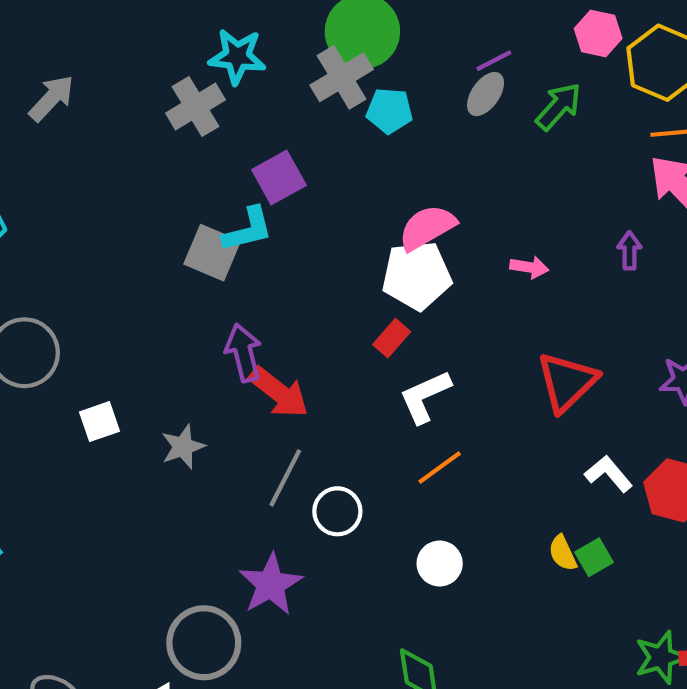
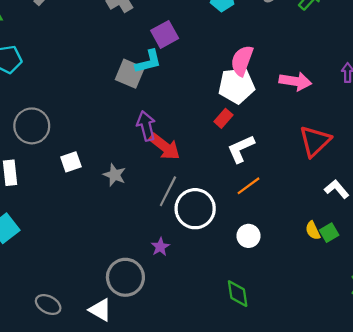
pink semicircle: (427, 228) -> (242, 61), turned -40
pink arrow: (529, 267) -> (295, 81), size x1.6
gray star: (183, 447) -> (115, 175), turned -30
white circle: (337, 511) -> (195, 209), size x1.6
purple star: (271, 584) -> (160, 247), size x0.6

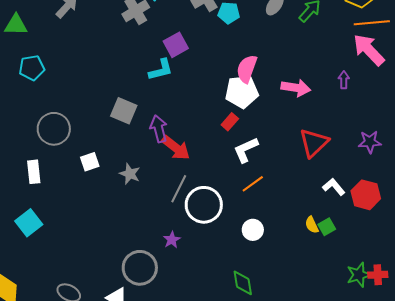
gray square: (130, 74) -> (124, 111), moved

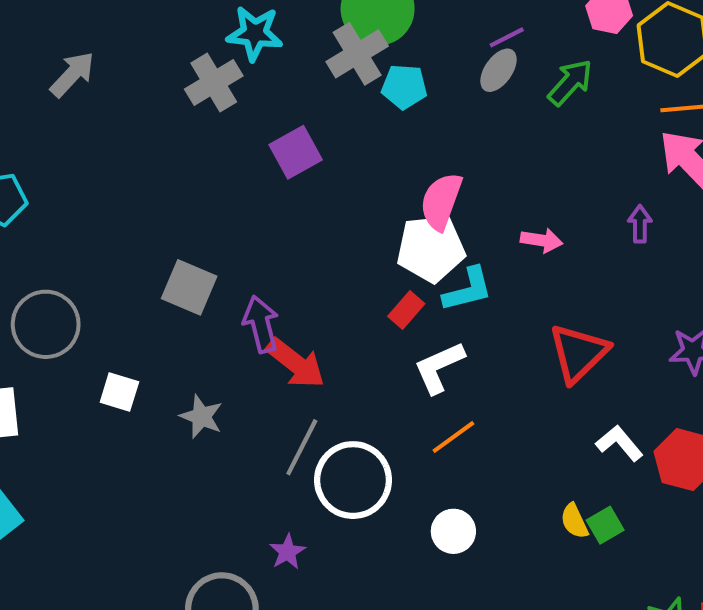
cyan L-shape: (161, 70) -> (468, 289), moved
pink arrow: (296, 88) -> (542, 240), size x0.7
white square: (90, 162) -> (119, 392), turned 36

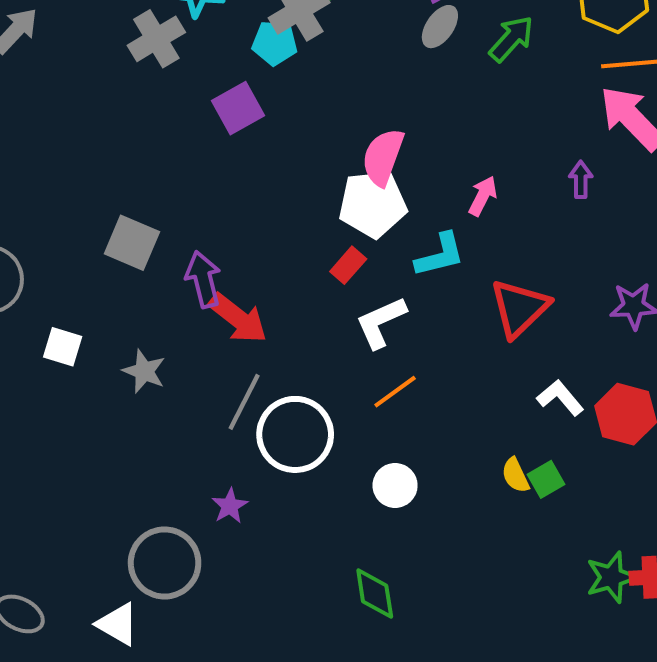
cyan pentagon: (404, 87) -> (275, 43), moved
pink arrow: (542, 240) -> (483, 196), turned -72
cyan L-shape: (468, 289) -> (440, 255), moved

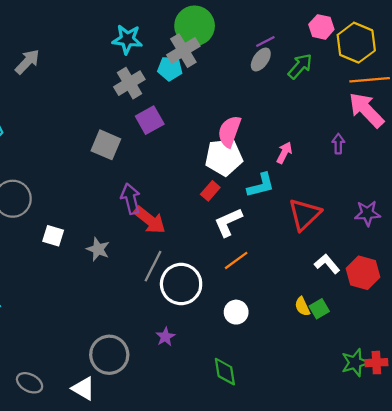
gray cross: (156, 39) -> (129, 83), moved
purple square: (238, 108) -> (150, 120), moved
gray square: (132, 243) -> (106, 145), moved
purple star: (230, 506) -> (165, 337), moved

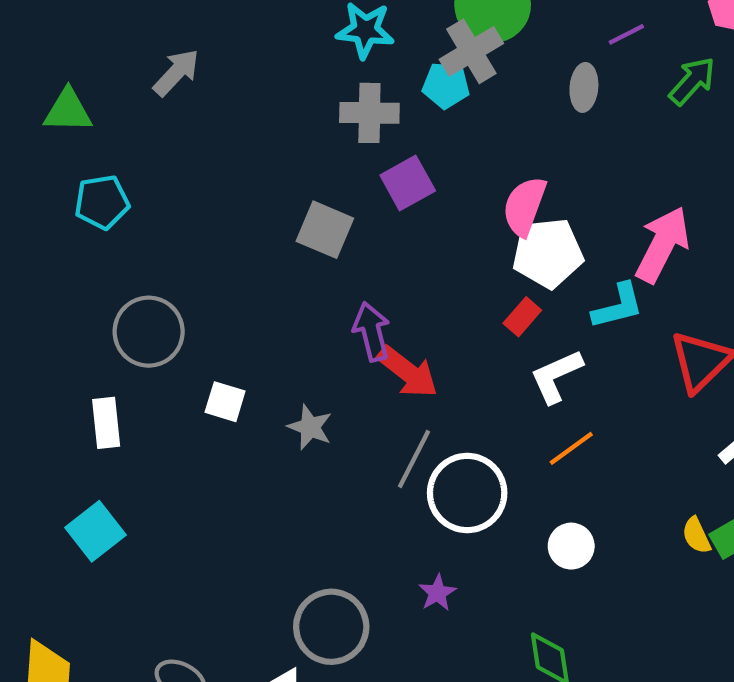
gray ellipse: (261, 59) -> (584, 87), moved, turned -30
gray cross: (129, 83) -> (369, 113), turned 32
pink semicircle: (229, 131) -> (524, 206), moved
pink arrow: (284, 153) -> (662, 245), size x1.8

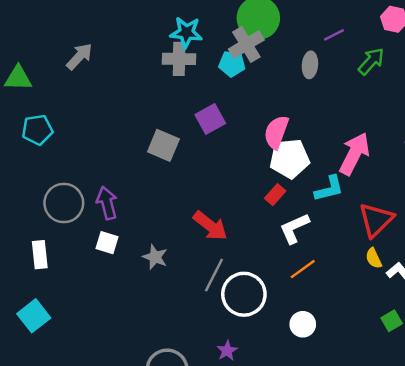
gray cross: (369, 113) -> (179, 59), moved
purple arrow: (372, 332) -> (107, 203), moved
yellow semicircle: (696, 535) -> (374, 258), moved

